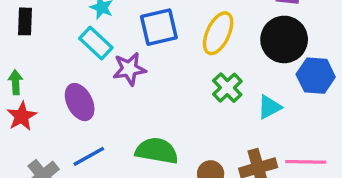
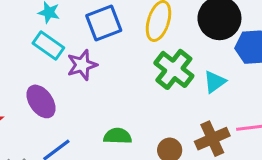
green cross: (227, 88) -> (174, 69), size x1.4
green semicircle: (157, 151) -> (118, 136), size x0.7

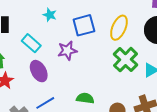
cyan rectangle: (48, 46) -> (31, 43), moved

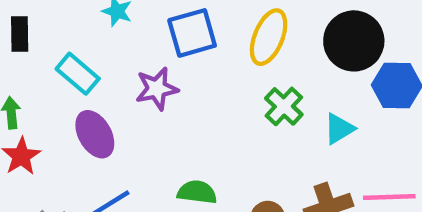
green cross: (126, 60) -> (284, 106), size x0.7

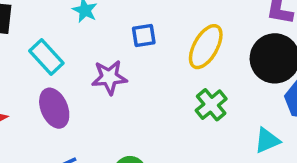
blue square: (192, 33) -> (144, 35), size x0.6
cyan triangle: (339, 129) -> (267, 140), moved

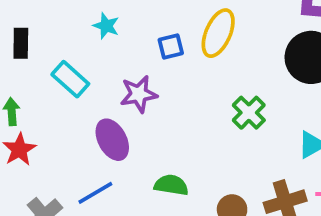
yellow ellipse: (206, 47) -> (218, 33), moved
purple ellipse: (54, 108) -> (112, 140), moved

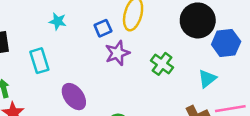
cyan rectangle: (70, 79) -> (39, 61), turned 40
purple star: (139, 94) -> (117, 53), moved

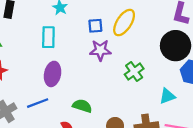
cyan rectangle: (39, 61) -> (48, 37), moved
purple ellipse: (74, 97) -> (53, 74), turned 30

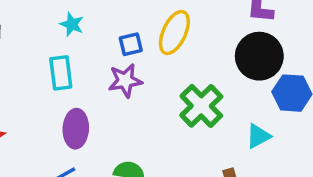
purple star: (100, 50) -> (125, 81), moved
green cross: (134, 72) -> (201, 106), size x1.4

